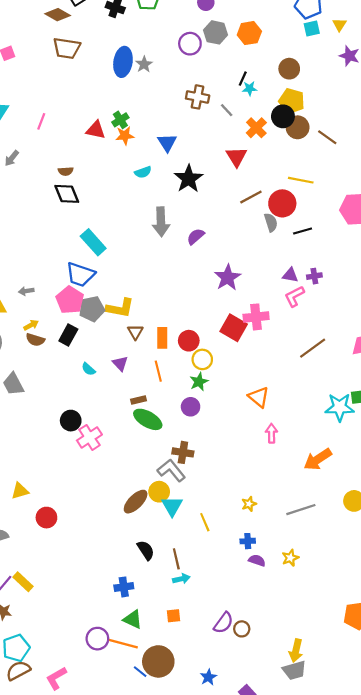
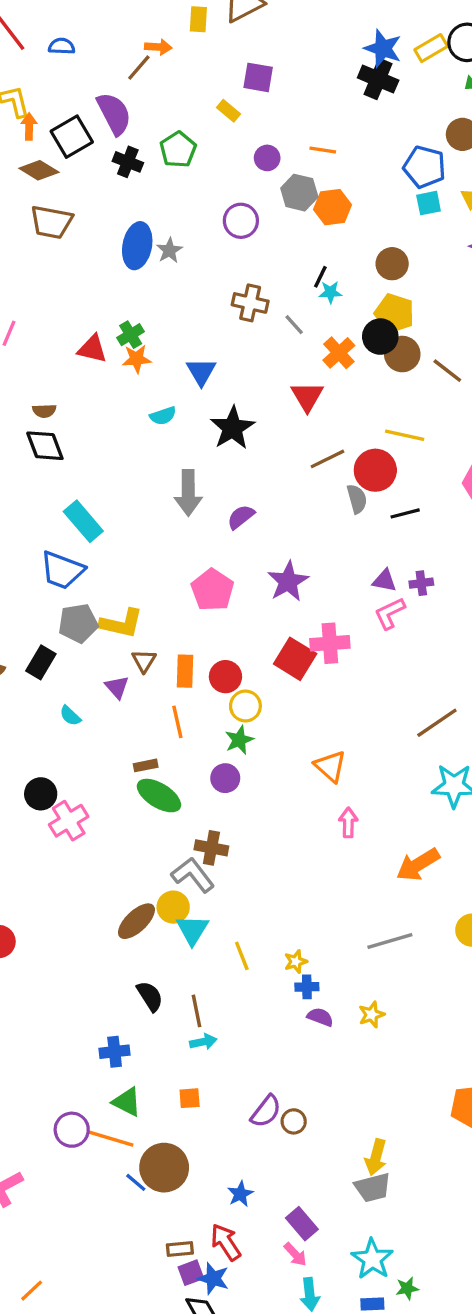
gray hexagon: (216, 32) -> (299, 193), moved
pink pentagon: (70, 300) -> (212, 590), moved
brown line: (313, 348) -> (437, 723), moved
purple triangle: (120, 363) -> (117, 687), moved
yellow star: (249, 504) -> (296, 962), moved

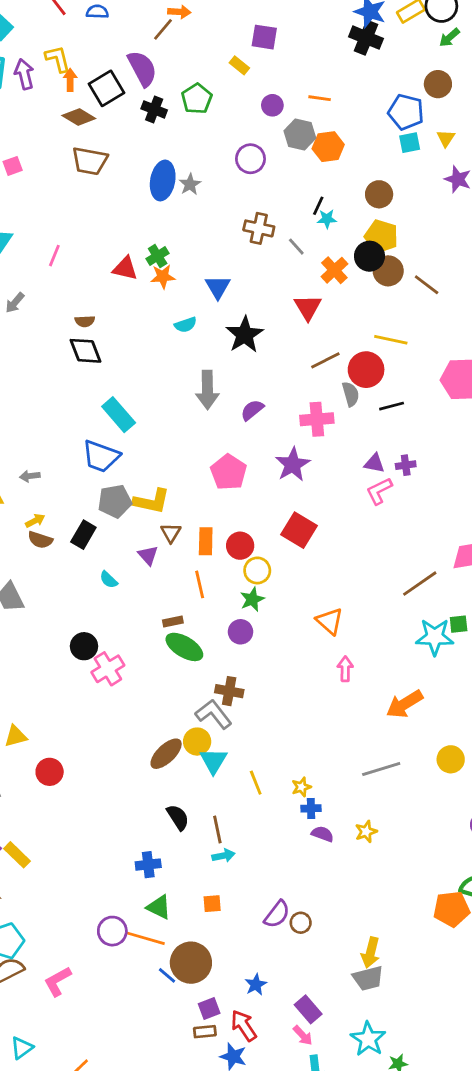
pink cross: (330, 643) -> (317, 419), moved
purple square: (191, 1273) -> (209, 1008), moved

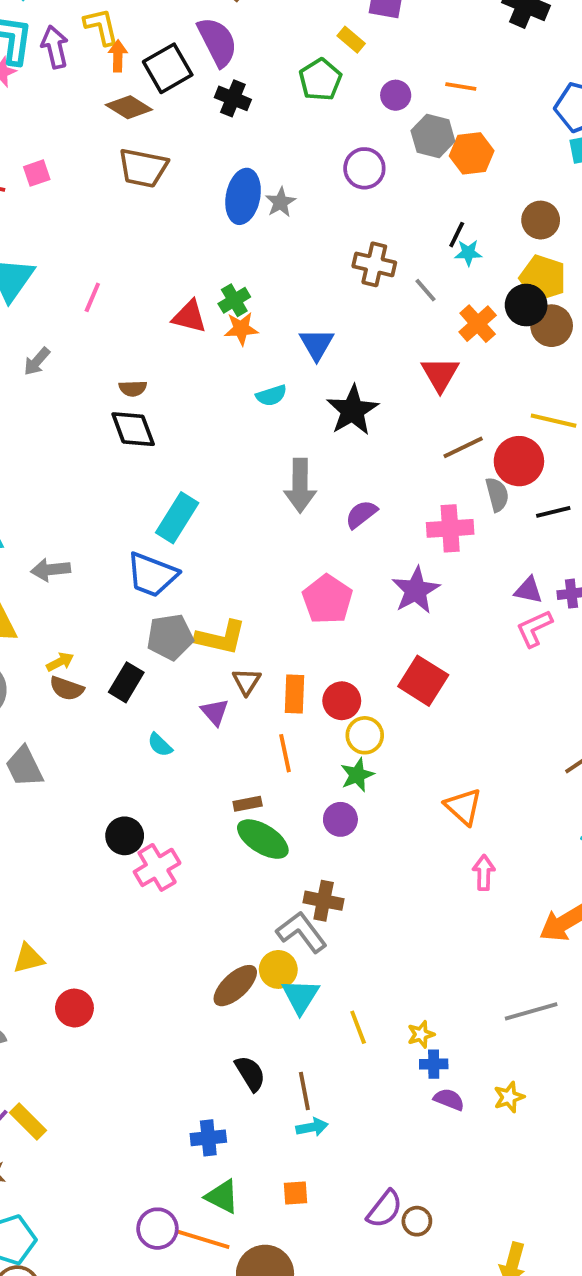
green pentagon: (197, 99) -> (320, 80), moved
cyan rectangle: (119, 415) -> (177, 518), turned 72
gray arrow: (30, 476) -> (51, 570), moved, size x1.4

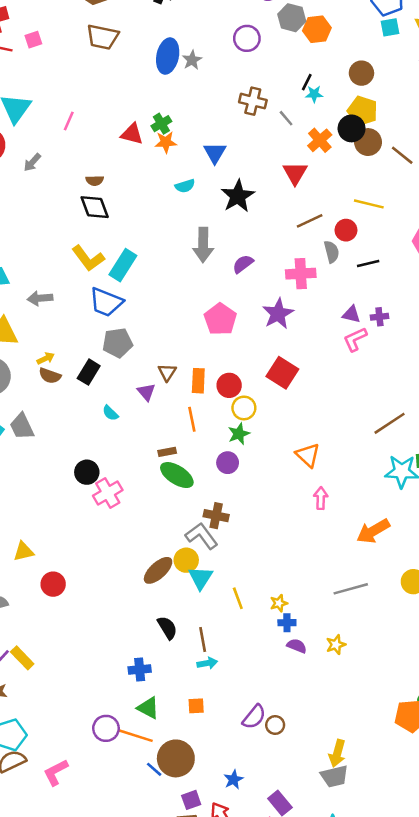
red circle: (519, 461) -> (346, 230), size x0.7
yellow L-shape: (221, 638) -> (88, 258), moved, turned 40

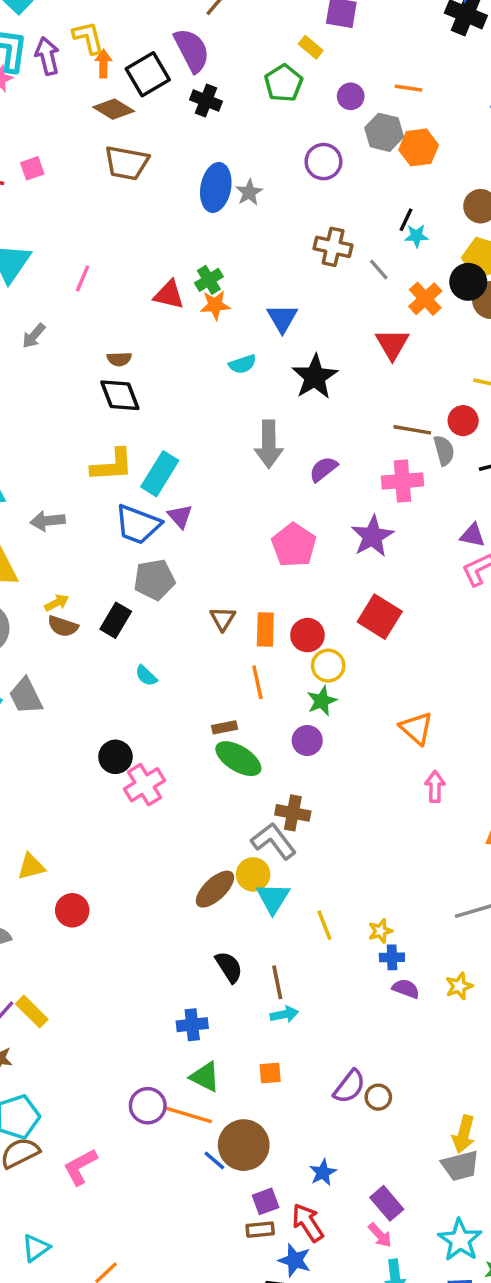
brown line: (310, 221) -> (412, 430), moved, turned 36
yellow L-shape: (88, 258) -> (112, 465), turned -56
purple triangle: (146, 392) -> (180, 516), moved

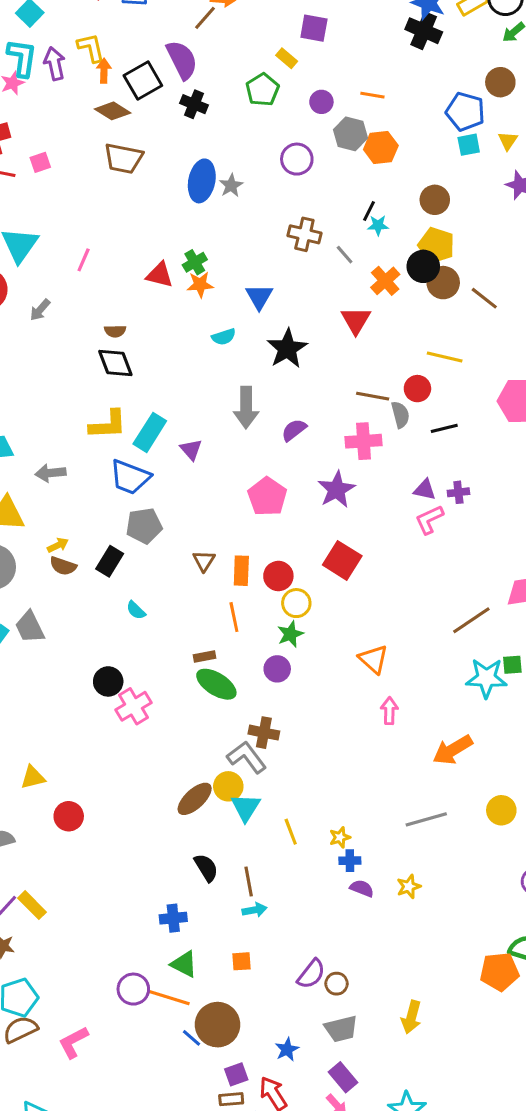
purple triangle: (180, 516) -> (191, 450), moved
gray trapezoid: (460, 1166) -> (341, 1029), moved

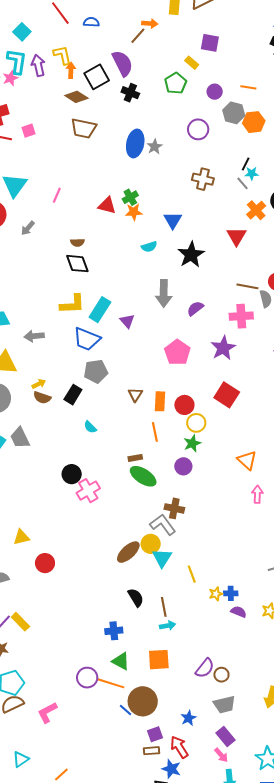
gray line: (345, 255) -> (243, 183), moved
yellow star: (340, 837) -> (216, 594), moved
orange square: (242, 961) -> (159, 660), size x1.6

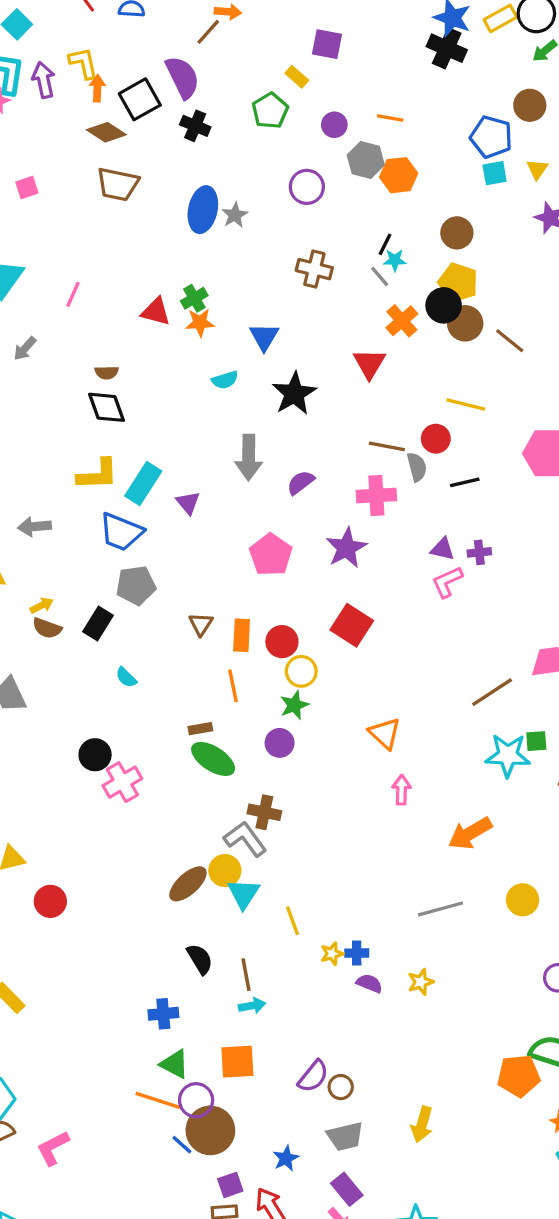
purple circle: (87, 678) -> (196, 1100), moved

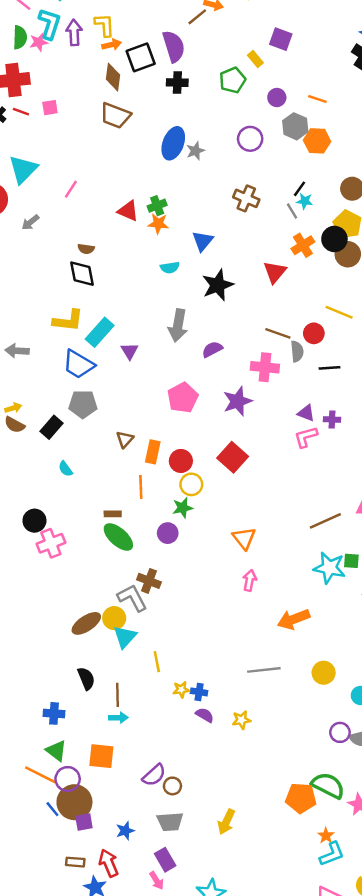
orange arrow: (97, 88) -> (112, 45), turned 66
black cross: (195, 126) -> (177, 83), turned -30
brown diamond: (106, 132) -> (113, 77), turned 56
purple square: (230, 1185) -> (84, 822), moved

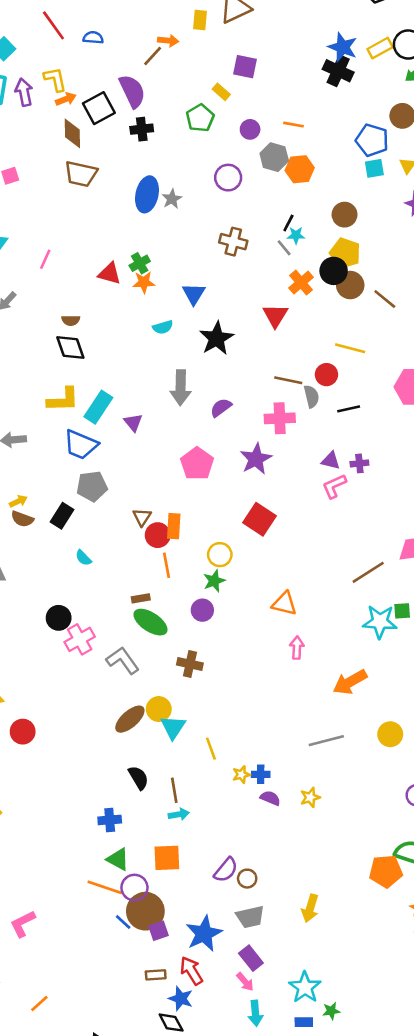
red circle: (181, 461) -> (158, 535), moved
orange triangle: (244, 538) -> (284, 604), turned -30
gray L-shape: (132, 598) -> (123, 660), moved
blue star: (125, 831) -> (204, 934), size x1.8

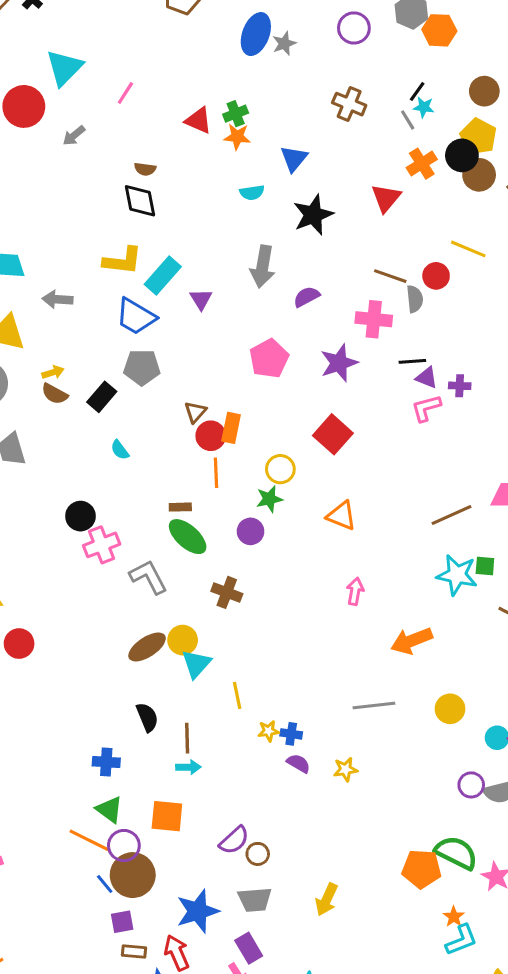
black line: (349, 409) -> (412, 361), moved
orange triangle: (284, 604) -> (342, 516), moved
purple square: (159, 931) -> (122, 922), moved

